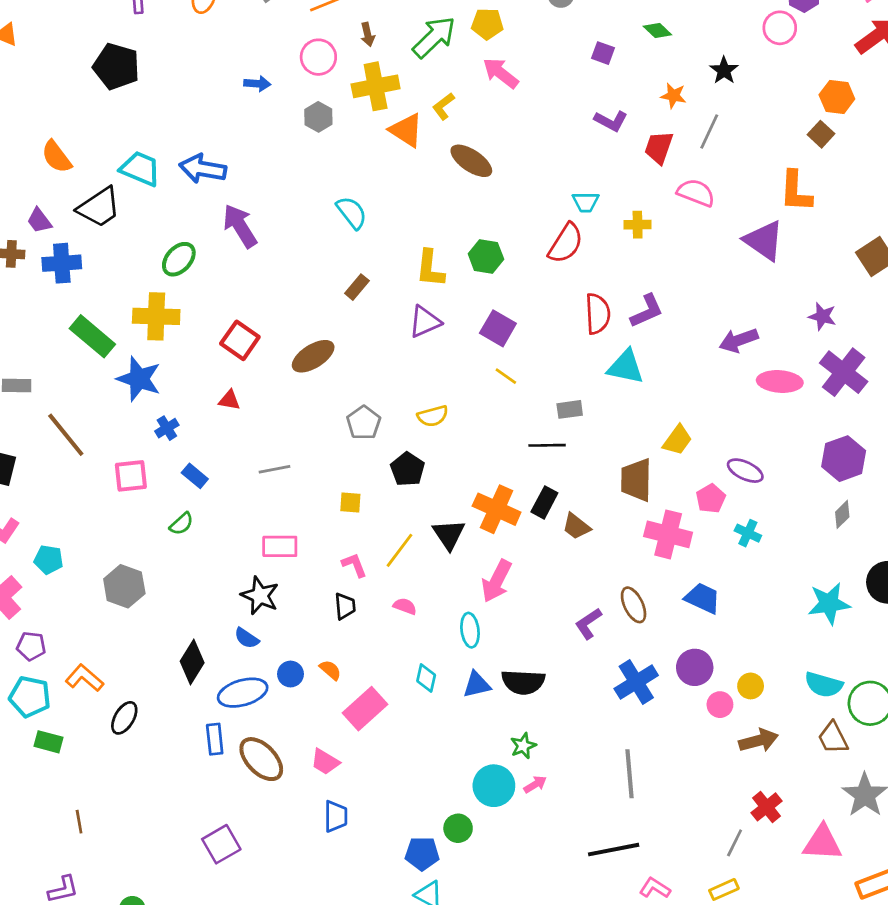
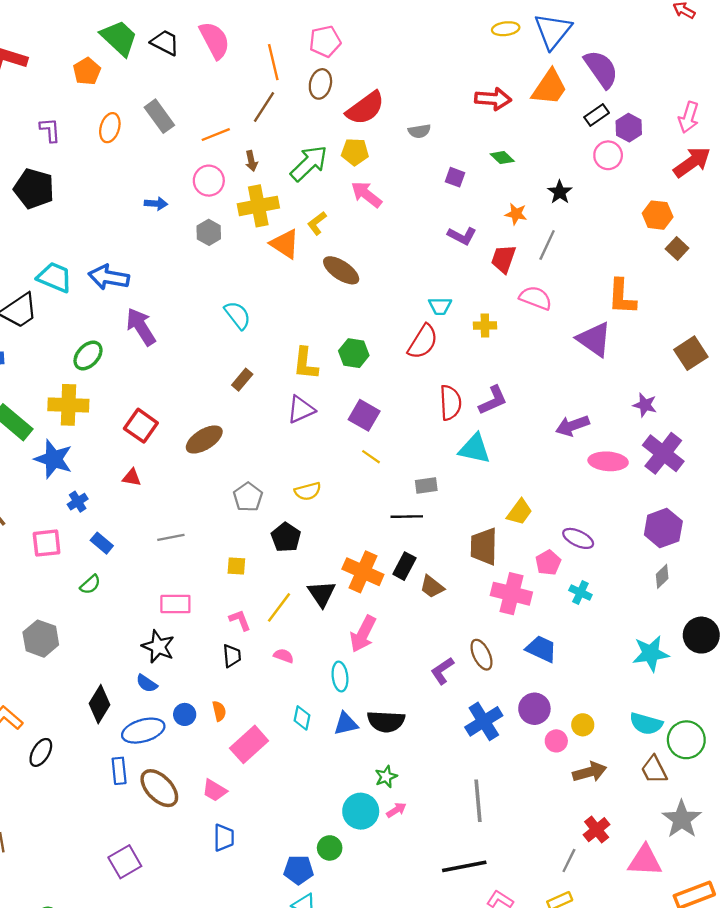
brown square: (821, 134) -> (677, 248), moved
orange semicircle: (330, 670) -> (219, 711), turned 36

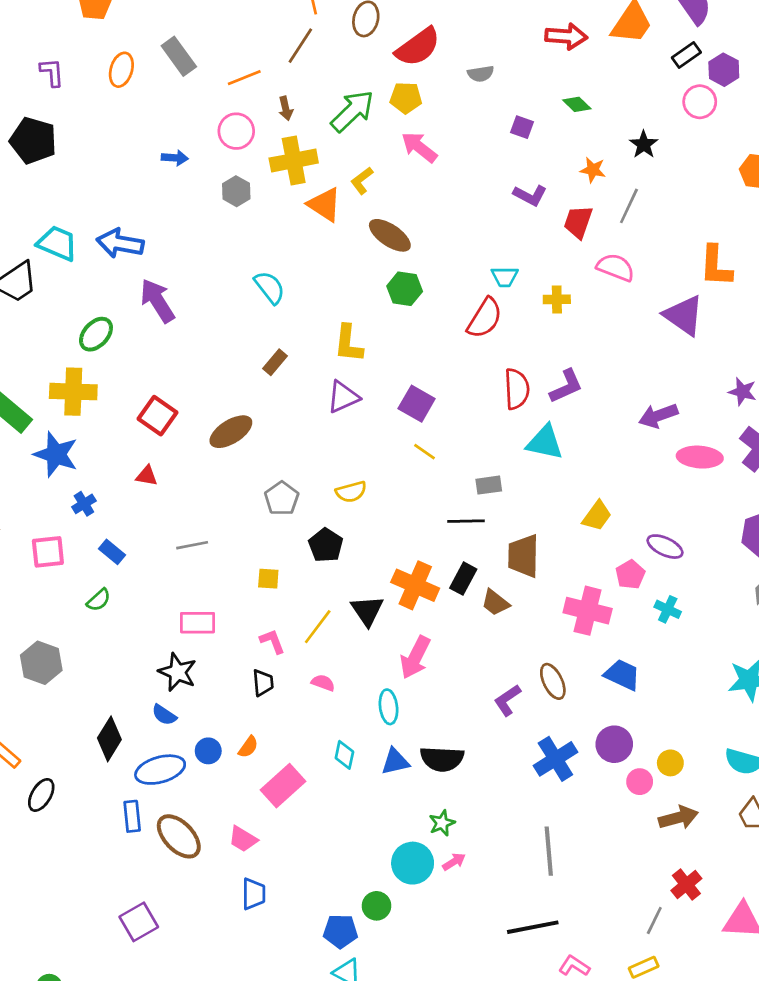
green hexagon: (354, 353) -> (405, 289), moved
brown trapezoid: (484, 546) -> (523, 556), moved
orange semicircle: (219, 711) -> (248, 747), turned 48

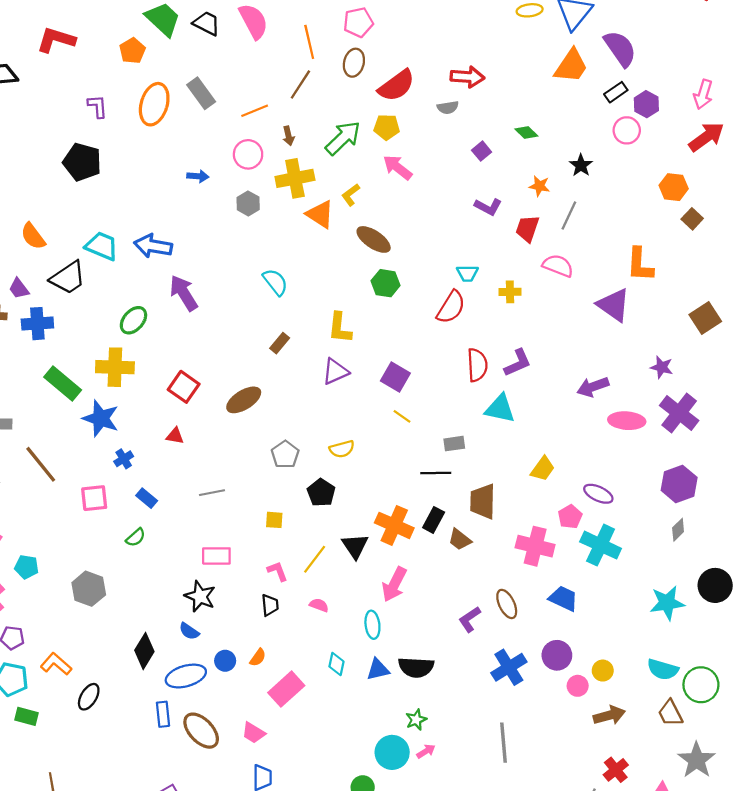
red arrow: (566, 36) -> (467, 77), moved
orange ellipse: (121, 70) -> (154, 104), size x1.5
purple square: (522, 127) -> (482, 151), turned 30
cyan cross: (668, 609) -> (601, 545), size x1.8

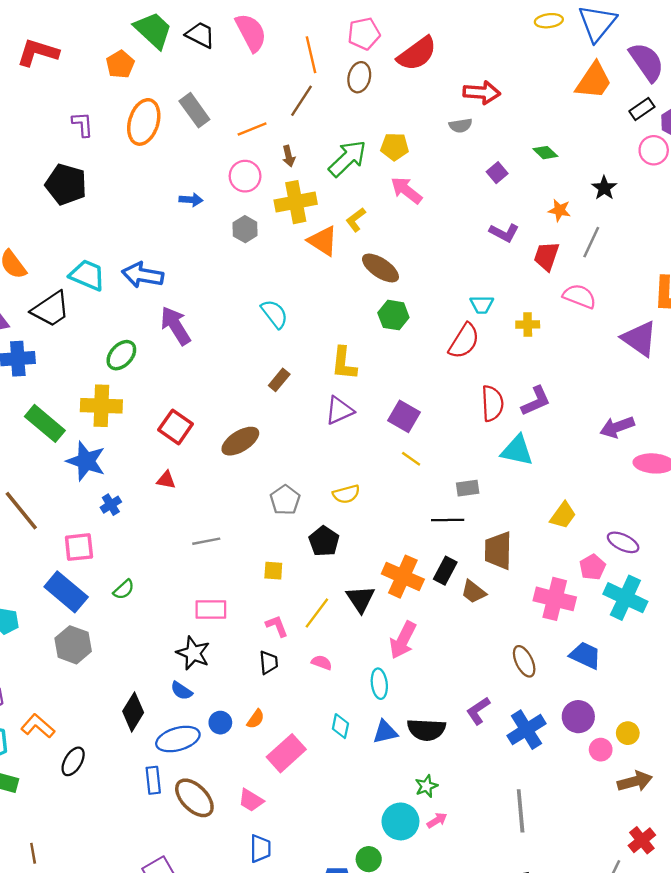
red semicircle: (396, 86) -> (417, 54), moved
blue rectangle: (147, 498) -> (66, 592), moved, size x1.8
purple L-shape: (470, 619) -> (478, 711), moved

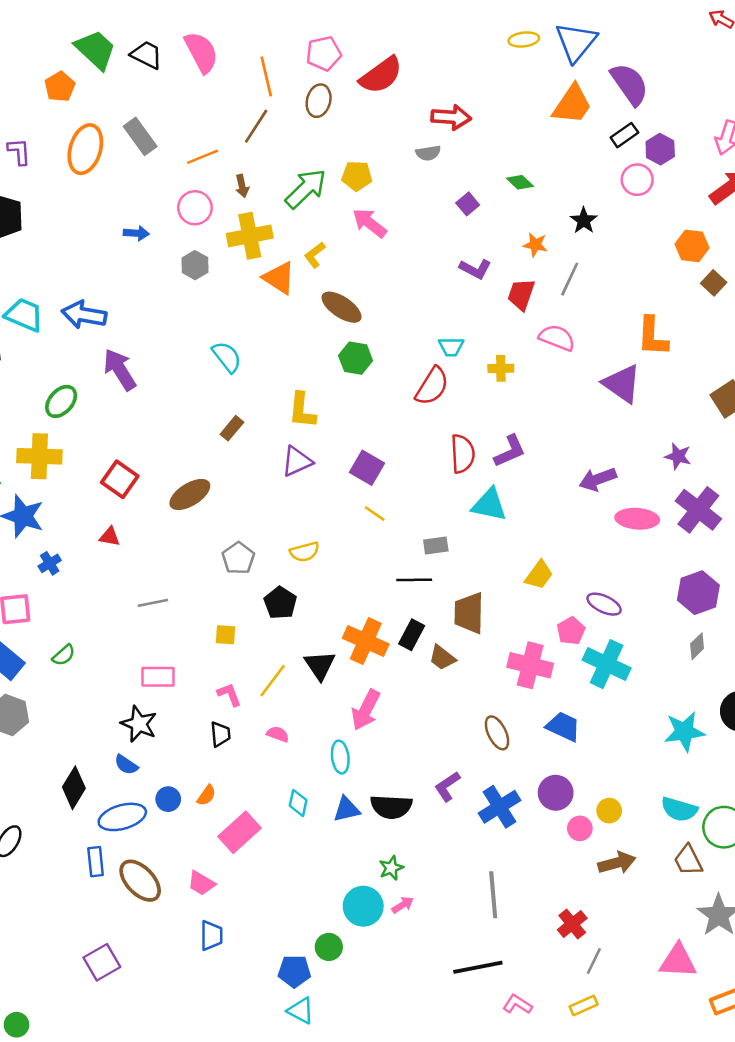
red cross: (642, 840) -> (572, 924), moved

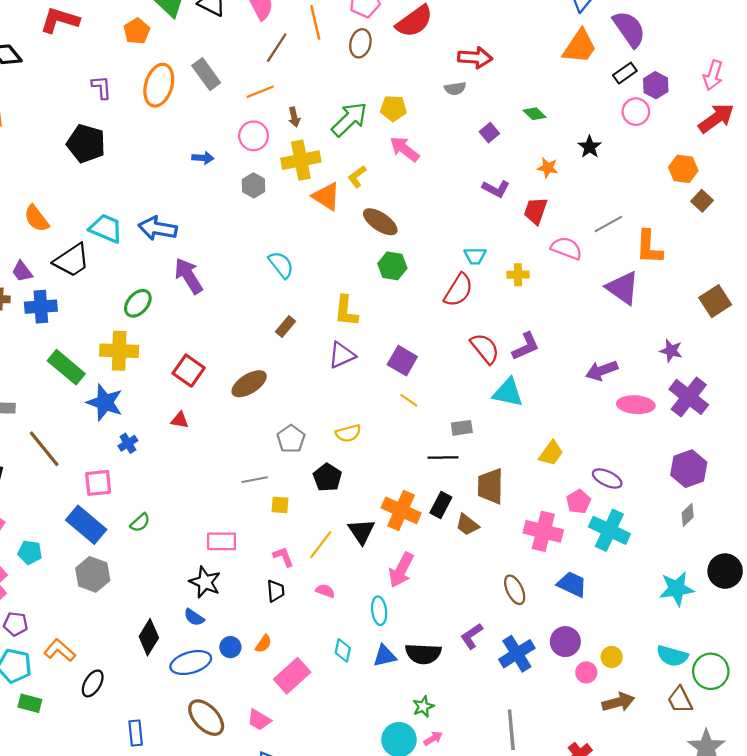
brown line: (256, 126) -> (277, 48), moved
gray line: (570, 279) -> (608, 224), moved, turned 36
red semicircle: (463, 454) -> (485, 348), turned -36
gray line: (153, 603) -> (255, 480), moved
blue rectangle: (96, 862) -> (136, 733), moved

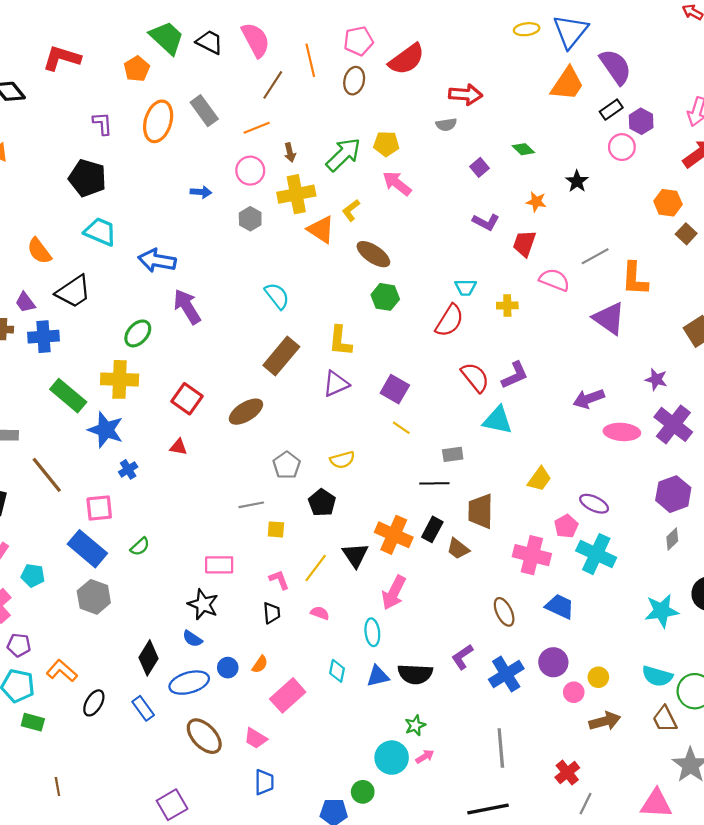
cyan trapezoid: (106, 228) -> (100, 232), moved
brown rectangle: (285, 326) -> (281, 356), size x1.8
blue rectangle: (136, 733) -> (143, 708), moved, turned -30

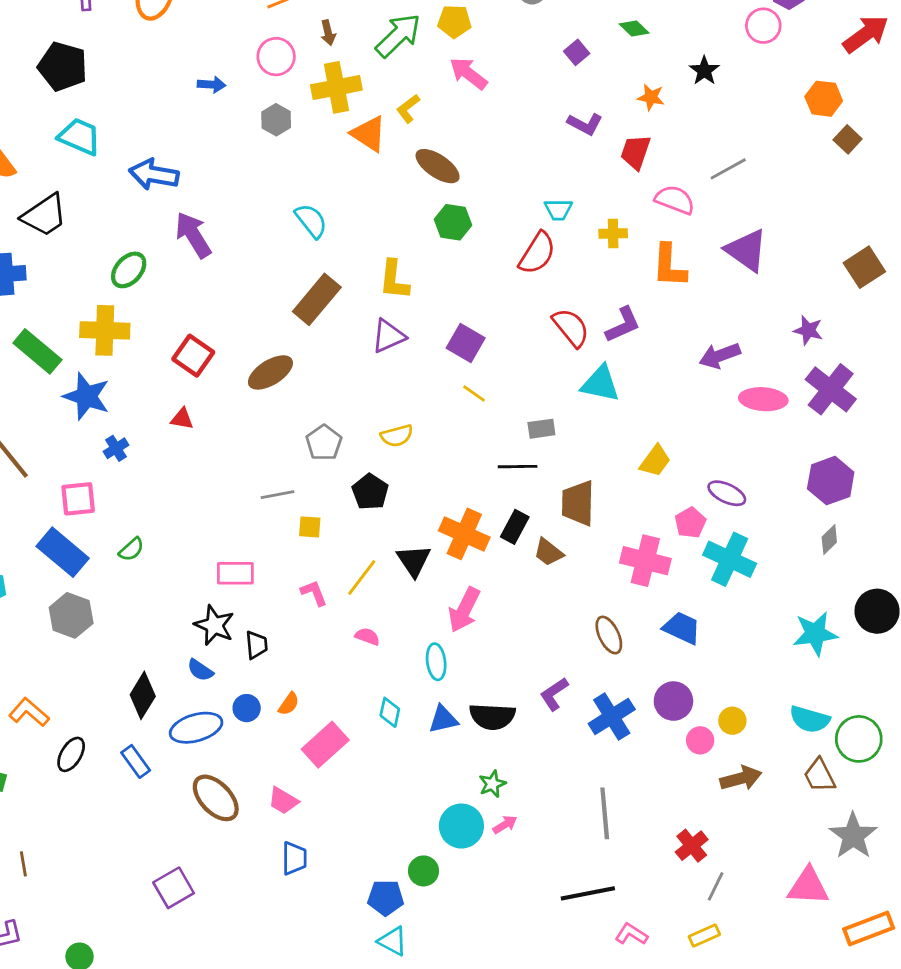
orange L-shape: (635, 279) -> (669, 266), moved
black trapezoid: (272, 613) -> (256, 645), moved

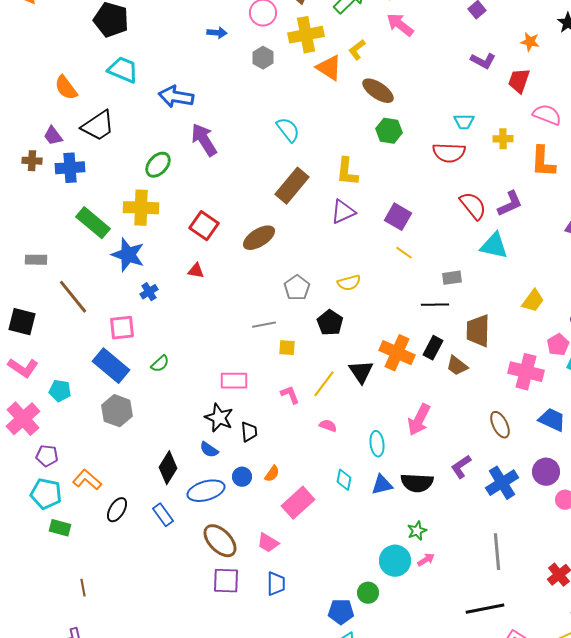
red semicircle: (537, 253) -> (449, 153), turned 60
pink arrow: (464, 610) -> (419, 420), moved
purple square: (174, 888) -> (226, 581), moved, turned 32

